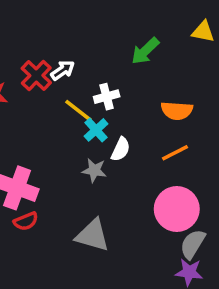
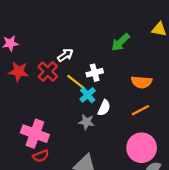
red cross: (36, 76) -> (48, 72), moved

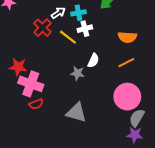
red star: (18, 72) -> (18, 67), moved
cyan cross: (88, 95) -> (78, 13), moved, turned 32

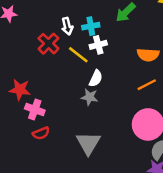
white arrow: (58, 13) -> (67, 26), turned 112
white semicircle: (93, 61) -> (96, 78), moved
pink cross: (31, 84) -> (35, 110), size x0.7
gray triangle: (76, 112) -> (88, 143), turned 45

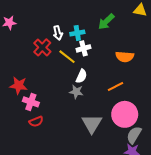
orange line: (147, 85) -> (115, 87), moved
gray triangle: (88, 143) -> (92, 124), moved

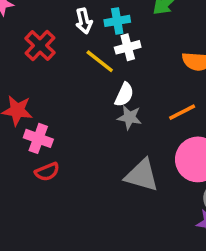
red cross: (42, 47) -> (40, 46), moved
gray star: (76, 92) -> (129, 117), moved
gray triangle: (92, 124) -> (142, 175), turned -45

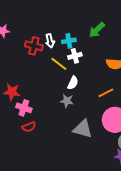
red cross: (40, 46) -> (34, 46), moved, turned -30
gray star: (129, 117) -> (67, 101), moved

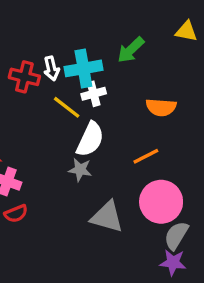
cyan cross: (69, 41) -> (83, 68), size x1.5
white semicircle: (73, 83) -> (90, 139), size x1.5

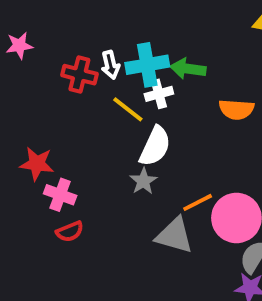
green arrow: (131, 50) -> (188, 69), moved, turned 52
orange line: (146, 156) -> (198, 202), moved
gray star: (80, 170) -> (143, 181), turned 30

